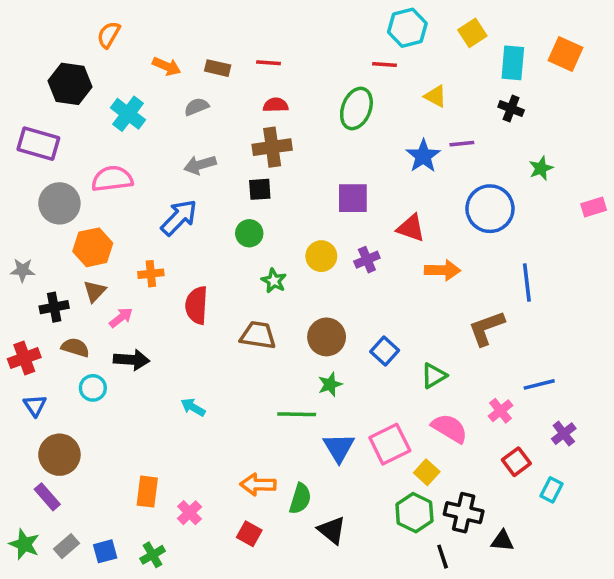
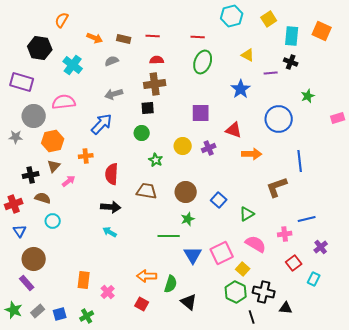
red line: (385, 65) -> (198, 37), moved
purple line: (462, 144) -> (271, 73), moved
gray star: (23, 270) -> (16, 137), moved
black arrow: (132, 360) -> (111, 207), moved
pink cross: (501, 411) -> (285, 234), turned 32

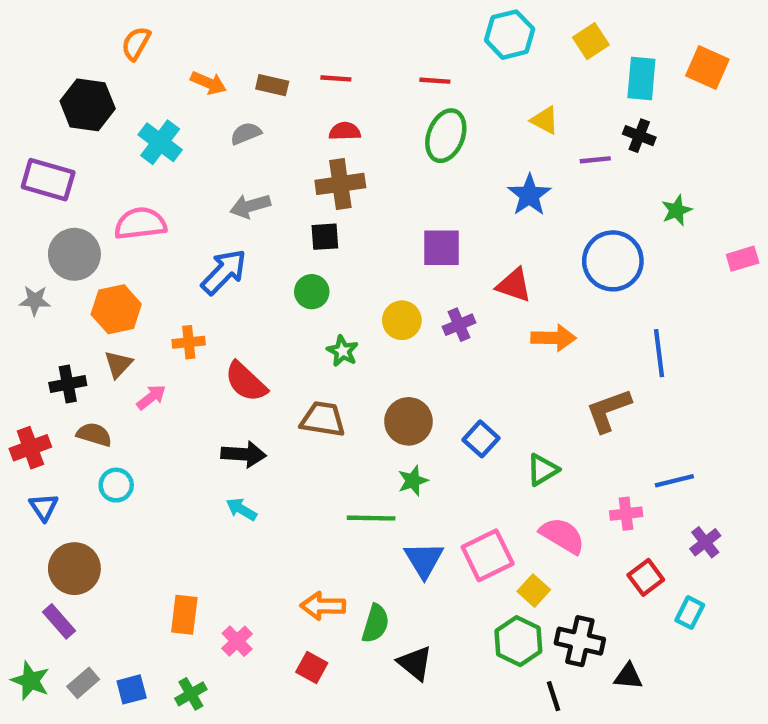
red semicircle: (112, 174) -> (246, 382), turned -50

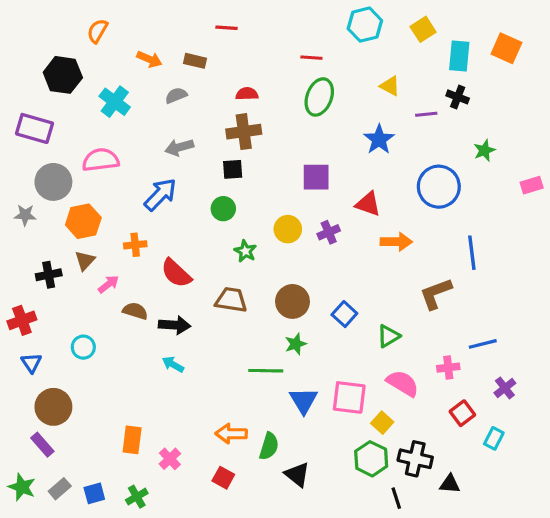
red line: (336, 78) -> (226, 28), moved
brown semicircle: (94, 435) -> (135, 311), moved
pink square: (488, 555) -> (349, 397), turned 33

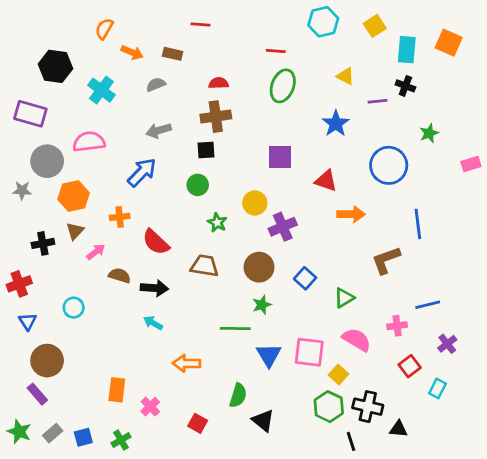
orange semicircle: (97, 31) -> (104, 29), moved
purple cross: (329, 232) -> (283, 227), moved, size x1.4
orange arrow: (231, 434) -> (187, 363), moved

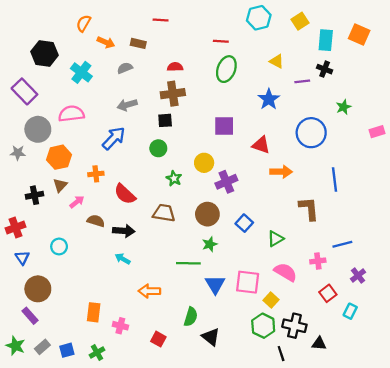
purple rectangle: (30, 114) -> (24, 91), turned 30
brown L-shape: (386, 260) -> (309, 209), turned 105
pink cross: (150, 407) -> (120, 326), turned -32

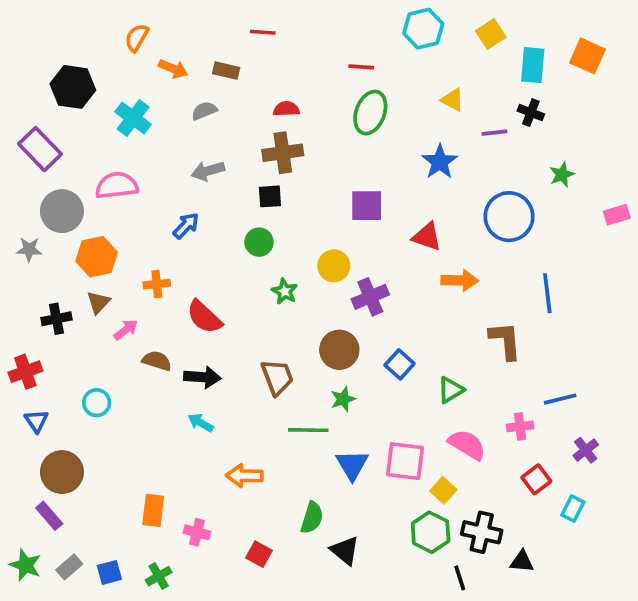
blue arrow: (114, 138) -> (186, 226), size x0.7
brown trapezoid: (164, 213) -> (277, 377), moved, turned 60

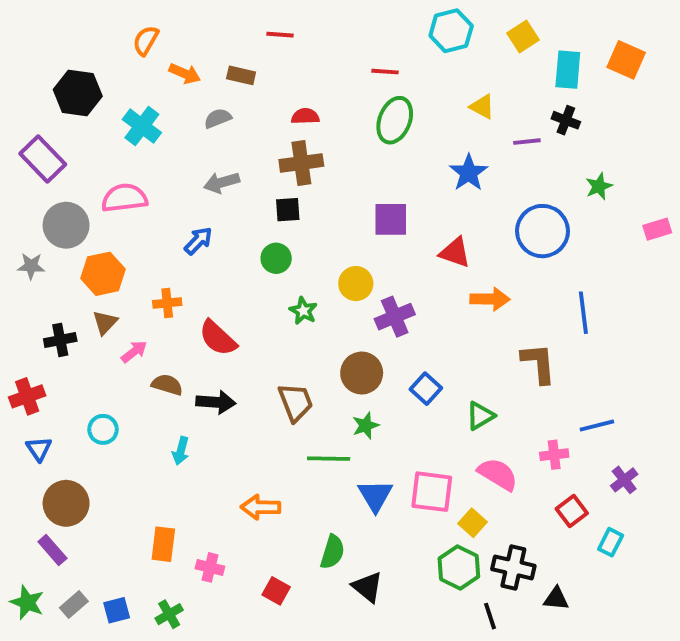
cyan arrow: (201, 423) -> (181, 451), moved, turned -105

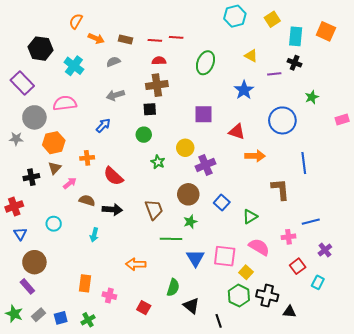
red line: (280, 35) -> (155, 40), moved
red line: (385, 72) -> (176, 37), moved
black line: (490, 616) -> (219, 321), moved

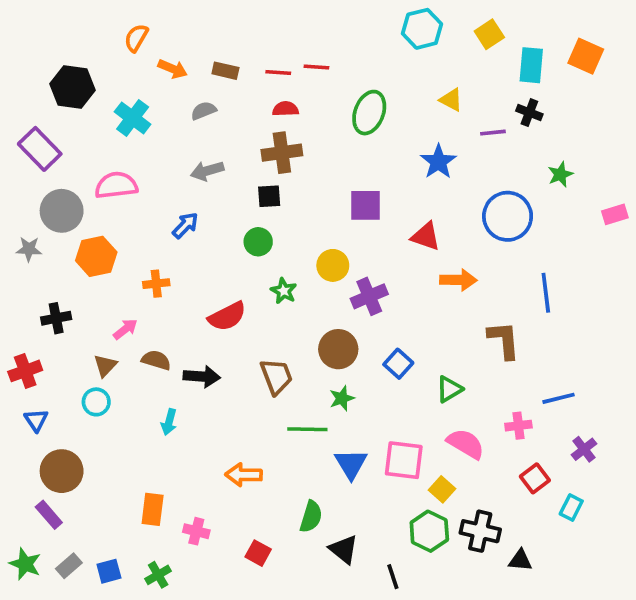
brown triangle: (55, 168) -> (105, 366), moved
red semicircle: (113, 176) -> (227, 316), moved, turned -70

